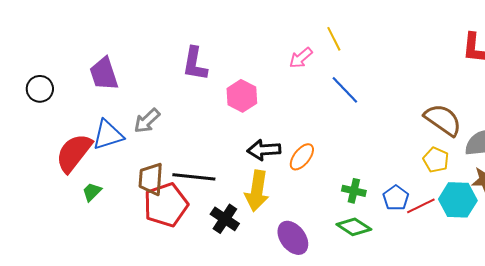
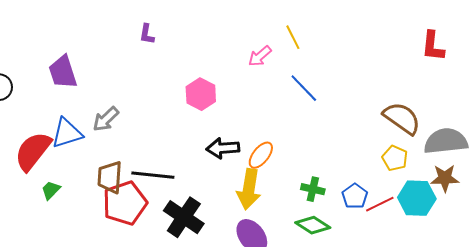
purple L-shape: (195, 64) -> (147, 34), moved, size x0.6
yellow arrow: (257, 191) -> (249, 189), moved
black cross: (225, 219) -> (184, 217), size x1.4

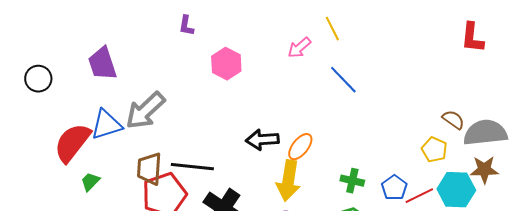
pink hexagon: (201, 94) -> (226, 64), moved
brown semicircle: (402, 118) -> (453, 120), moved, size x0.6
gray arrow: (106, 119) -> (145, 111), size x1.5

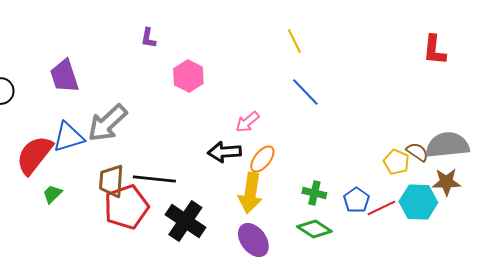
pink arrow: (299, 48) -> (247, 122), moved
brown semicircle: (453, 120) -> (417, 152), moved

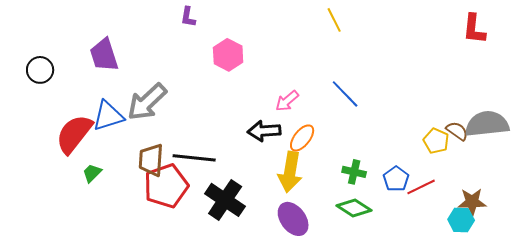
blue line: (305, 92) -> (345, 94), moved
brown star: (446, 182) -> (472, 202), moved
cyan hexagon: (418, 202) -> (461, 220), moved, size x0.7

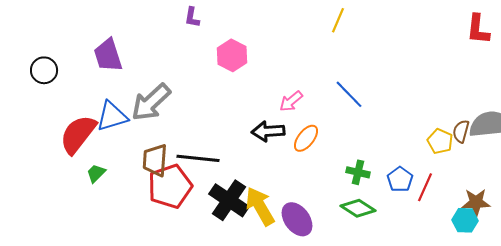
yellow line: (334, 20) -> (338, 20), turned 50
brown semicircle: (457, 131) -> (461, 131), turned -110
yellow arrow: (290, 172) -> (260, 206), moved, turned 141
red line: (421, 187) -> (425, 187), turned -40

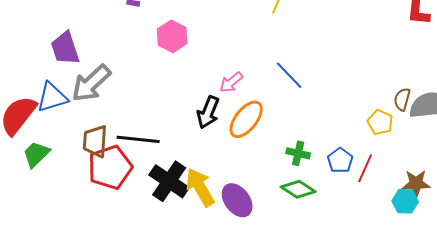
purple trapezoid: (108, 55) -> (65, 48), moved
black arrow: (268, 131) -> (208, 112), turned -64
brown semicircle: (461, 131) -> (402, 99), moved
orange ellipse: (306, 138) -> (246, 119), size x1.4
green trapezoid: (96, 173) -> (36, 154), size x1.4

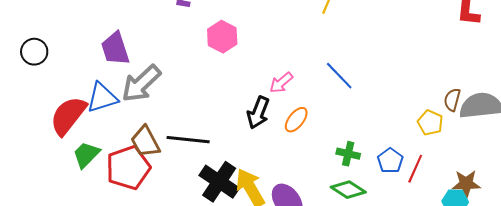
orange ellipse: (246, 119) -> (296, 120), size x0.7
brown trapezoid: (95, 141) -> (145, 142), turned -32
red pentagon: (110, 167) -> (128, 168), moved

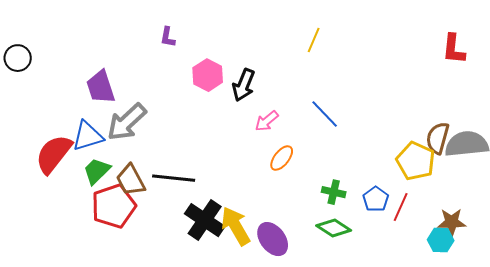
black circle: (34, 52) -> (18, 58), moved
brown semicircle: (452, 100) -> (438, 138), size x1.4
black arrow: (258, 113) -> (244, 85), moved
yellow pentagon: (430, 123) -> (416, 161), size x1.5
green trapezoid: (86, 155) -> (97, 171), moved

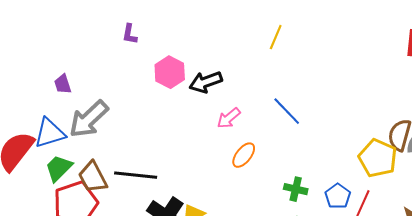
black arrow: (244, 85) -> (206, 82), turned 48
purple trapezoid: (101, 87) -> (63, 84), size x0.6

